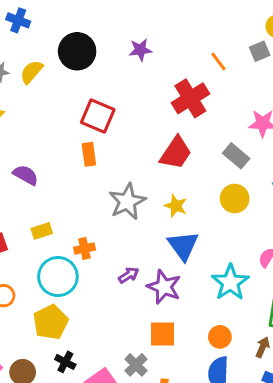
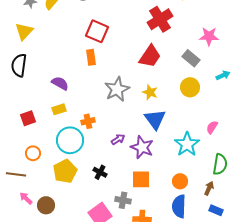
purple semicircle: (26, 175) -> (60, 83), moved
black cross: (65, 362) -> (100, 172), moved
gray cross: (136, 365) -> (123, 200), turned -35

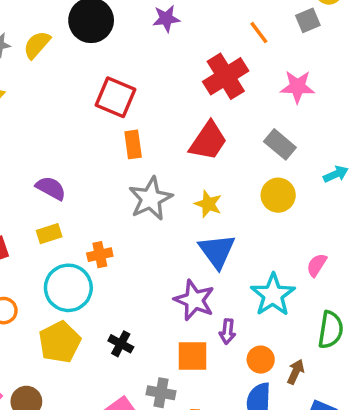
pink star: (209, 36) -> (297, 87), moved
orange rectangle: (91, 57) -> (133, 144), moved
purple arrow: (118, 139) -> (227, 332), moved, turned 128
brown arrow: (209, 188) -> (296, 372), moved

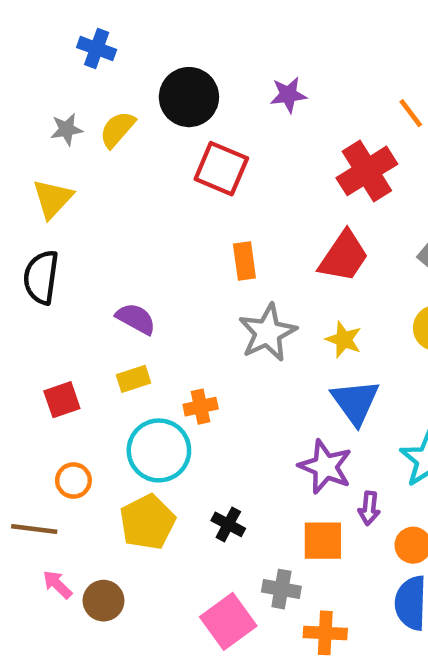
red square: (116, 97) -> (221, 169), moved

